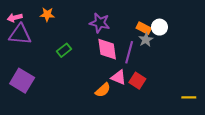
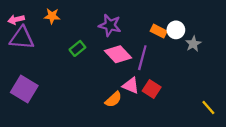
gray star: (146, 40) -> (193, 44), moved
pink diamond: (107, 49) -> (118, 54), turned -35
green rectangle: (64, 50) -> (77, 48), moved
yellow line: (189, 97) -> (208, 108), turned 48

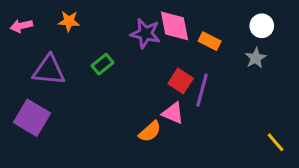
white circle: (176, 30) -> (262, 26), moved
purple triangle: (22, 38) -> (49, 70), moved
pink diamond: (118, 54) -> (174, 26), moved, turned 32
purple line: (142, 58) -> (202, 90), moved
red square: (152, 89) -> (181, 81), moved

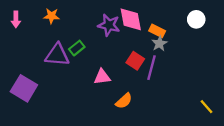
pink arrow: (21, 26) -> (16, 19), turned -77
gray star: (256, 58) -> (159, 43), moved
purple triangle: (49, 70) -> (57, 55), moved
pink triangle: (173, 113) -> (102, 77), moved, turned -30
orange semicircle: (150, 131) -> (124, 101), moved

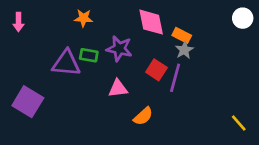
orange star: (51, 16) -> (83, 18), moved
white circle: (196, 19) -> (243, 18), moved
purple star: (109, 25) -> (119, 49), moved
green rectangle: (77, 48) -> (89, 55), turned 49

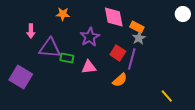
pink arrow: (18, 22) -> (31, 31), moved
purple star: (119, 49) -> (90, 37), turned 30
green rectangle: (89, 55) -> (67, 58), moved
orange semicircle: (143, 116) -> (120, 80), moved
yellow line: (239, 123) -> (167, 96), moved

